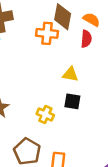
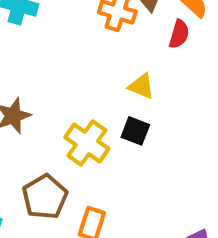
yellow cross: (45, 114) -> (87, 143), size x1.5

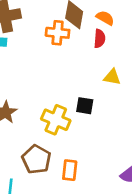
yellow triangle: (141, 86) -> (112, 77), moved

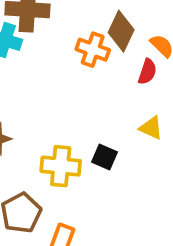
yellow cross: (56, 120) -> (61, 166), turned -32

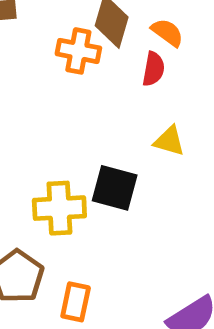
black square: (105, 157) -> (115, 188), size x1.4

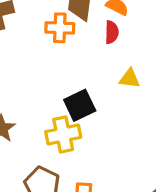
black square: (115, 188) -> (80, 105), moved, turned -32

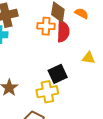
red semicircle: (112, 32) -> (63, 32), moved, size x1.5

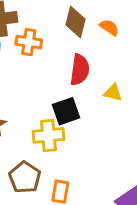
orange cross: (46, 26) -> (29, 42), moved
red semicircle: (63, 32) -> (80, 70), moved

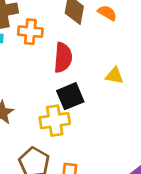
red semicircle: (80, 70) -> (63, 58), moved

